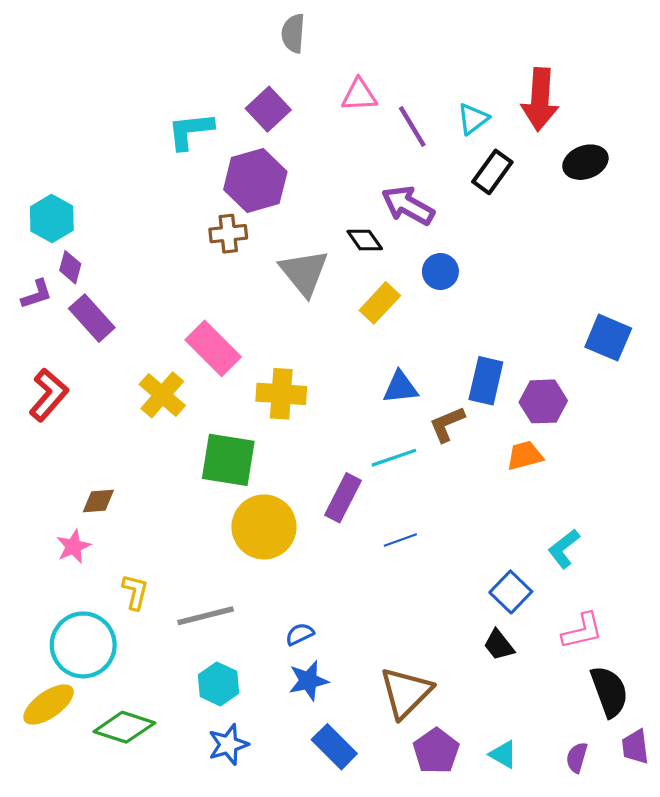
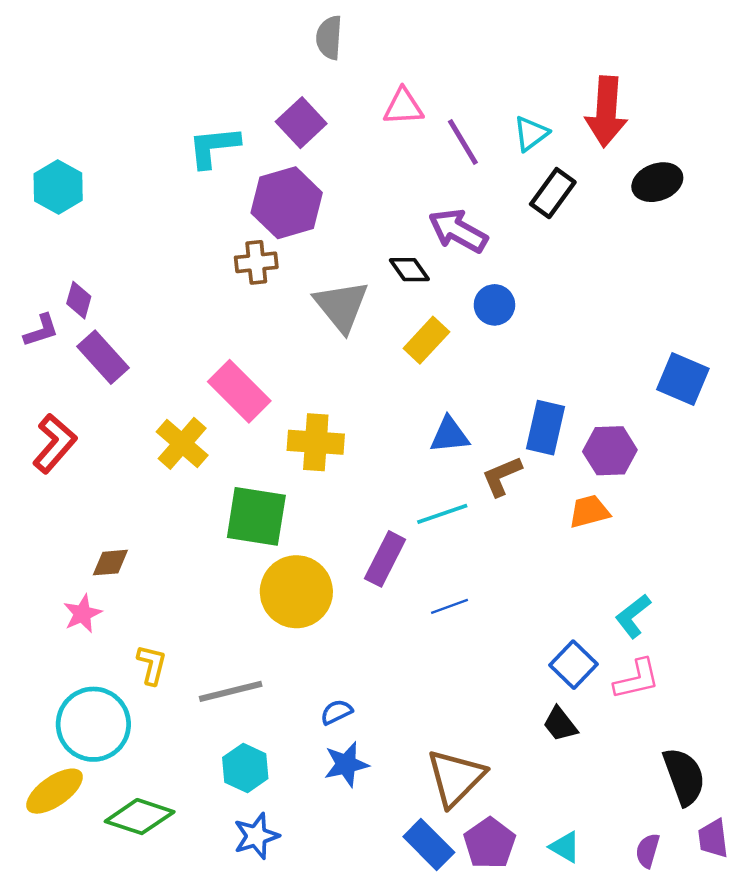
cyan hexagon: (52, 218) -> (58, 187), moved
pink L-shape: (582, 631) -> (637, 679), moved
blue rectangle: (334, 747) -> (429, 845), moved

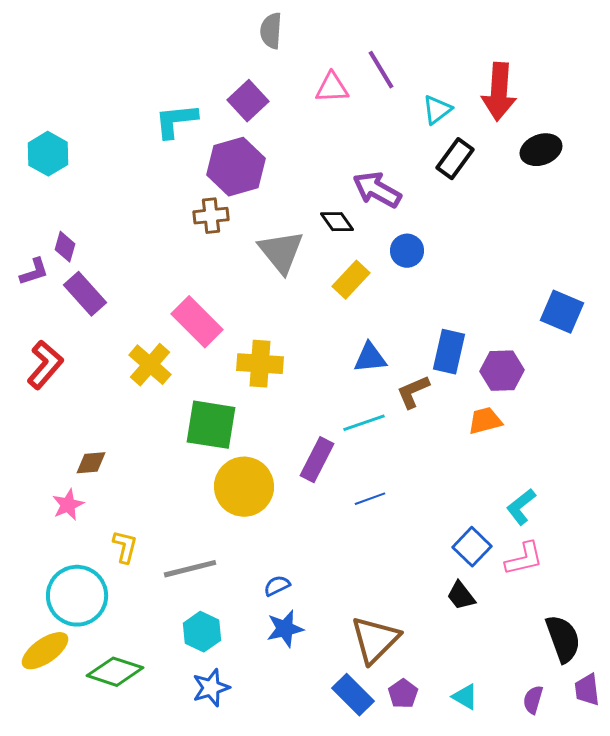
purple line: (463, 142) -> (381, 70), moved
purple pentagon: (490, 843) -> (403, 694), size x0.7

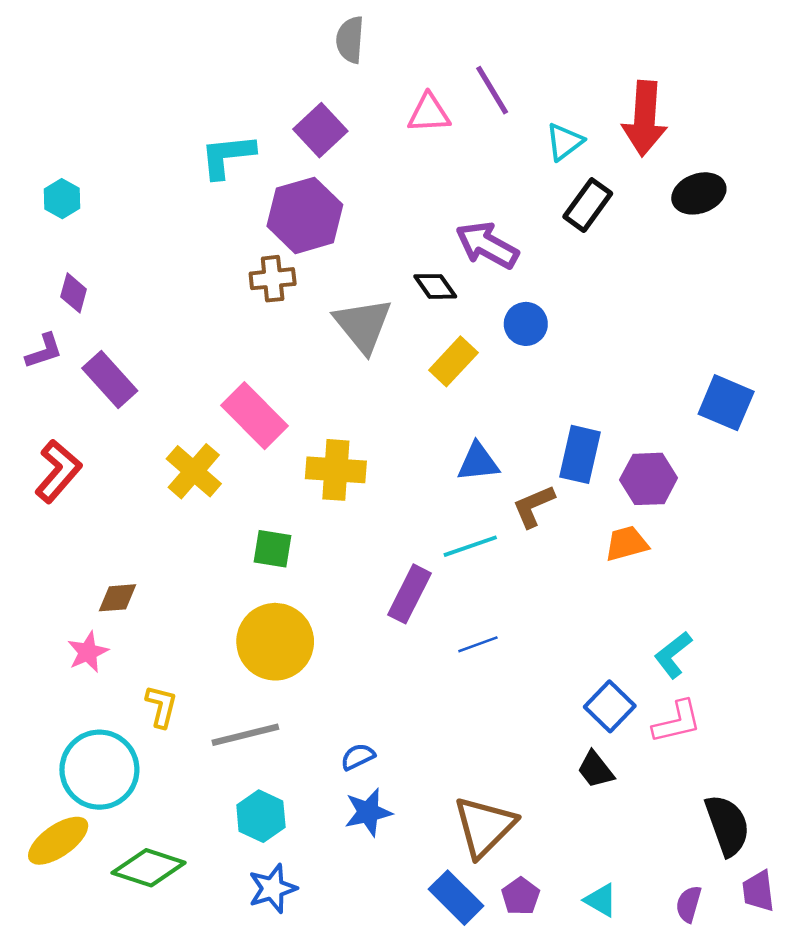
cyan hexagon: (48, 154) -> (62, 199), size x0.7
purple diamond: (65, 247) -> (74, 293), moved
green square: (211, 425) -> (273, 549), size x0.6
yellow circle: (244, 487) -> (275, 642), moved

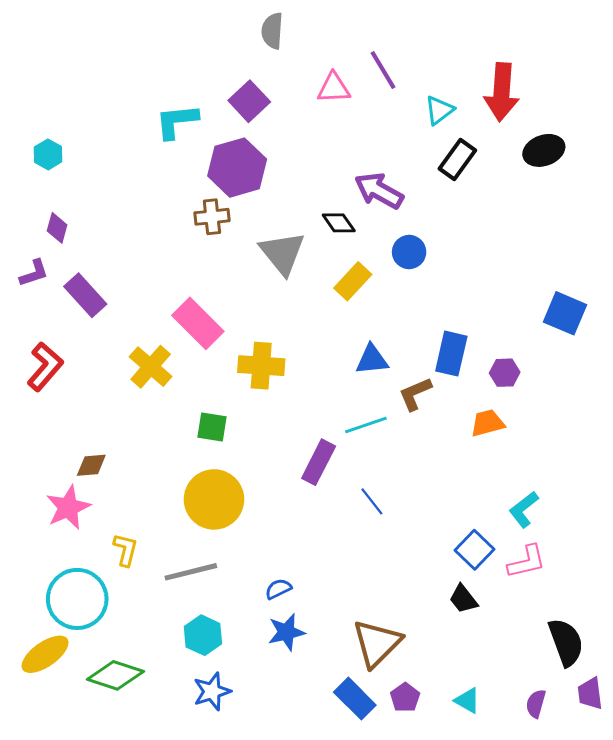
purple hexagon: (649, 479) -> (505, 373), size x0.7
blue line: (478, 644) -> (372, 501), turned 72
pink star: (88, 652) -> (68, 507), size x1.4

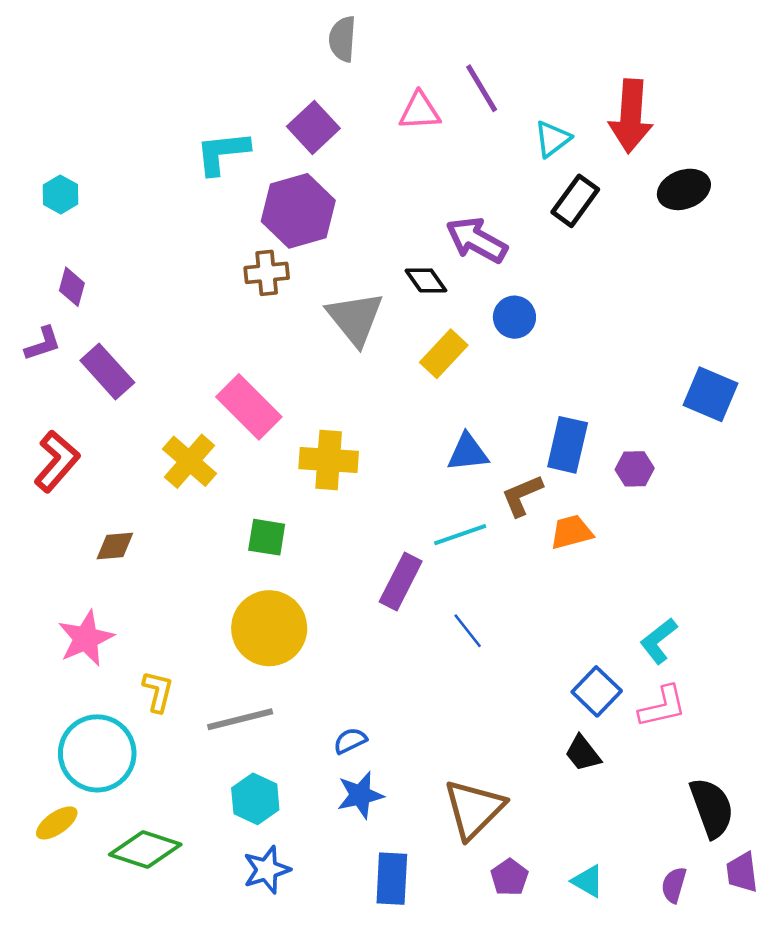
orange trapezoid: (488, 423) -> (571, 532), moved
brown diamond: (91, 465) -> (115, 546), moved
yellow ellipse: (45, 654) -> (57, 823), size x0.7
blue rectangle: (355, 699) -> (392, 879), moved, turned 48

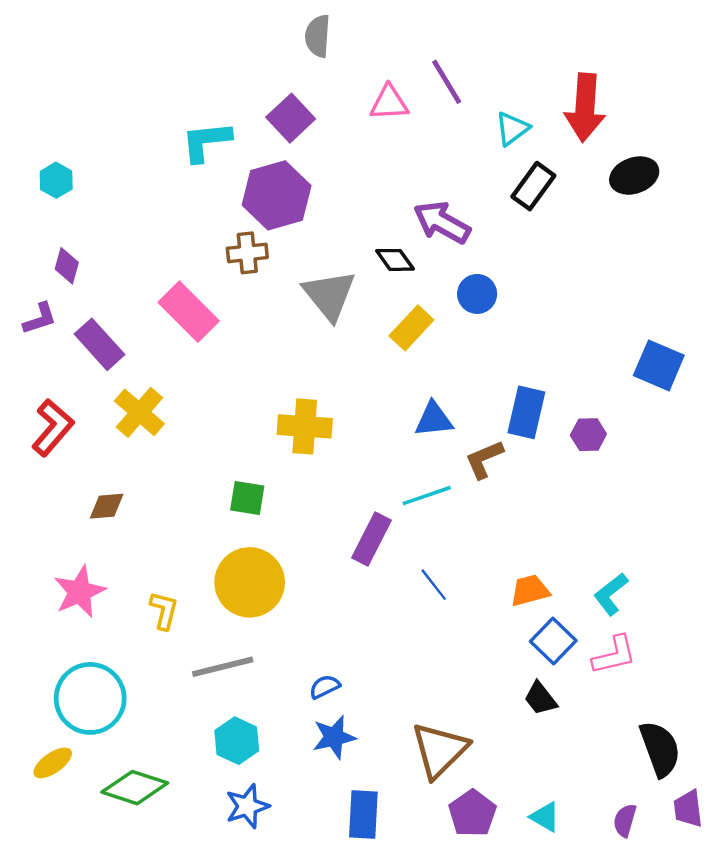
pink rectangle: (249, 407) -> (189, 312), moved
yellow cross: (190, 461) -> (139, 412), moved
orange trapezoid: (571, 532) -> (530, 591), moved
yellow L-shape: (158, 691) -> (164, 611), moved
purple pentagon: (509, 877) -> (472, 813), size x1.4

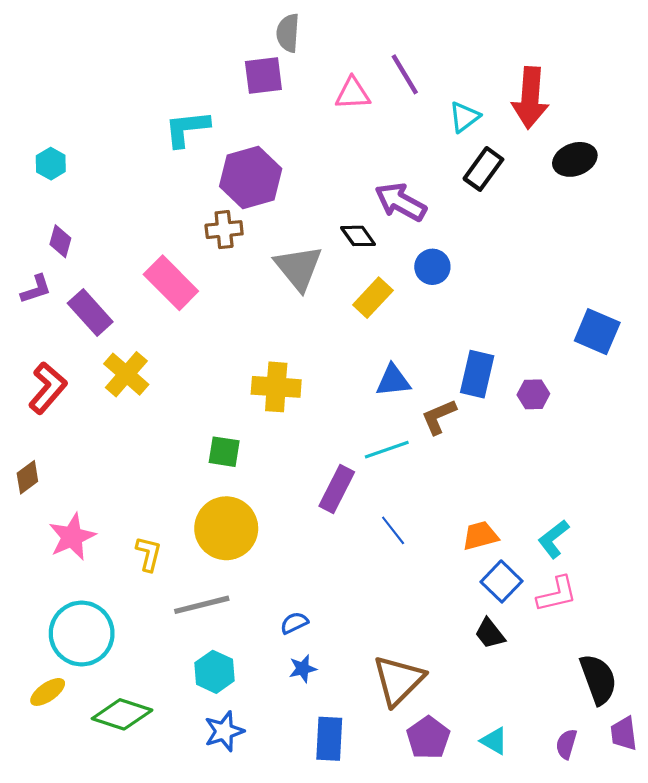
purple square: (291, 118) -> (263, 75), moved, turned 36
brown diamond: (107, 506) -> (27, 477), moved, turned -32
blue star: (334, 737) -> (303, 669), size x0.7

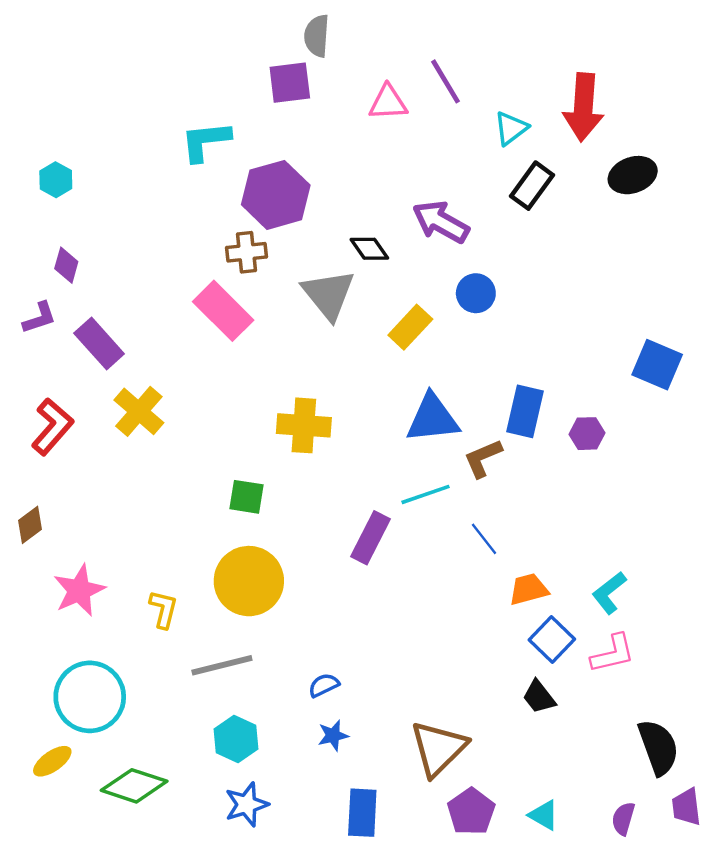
black diamond: (358, 236) -> (369, 249), moved
pink rectangle: (171, 283) -> (223, 311), moved
blue triangle: (393, 381) -> (433, 418), size x1.4
blue line: (393, 530) -> (484, 539), moved

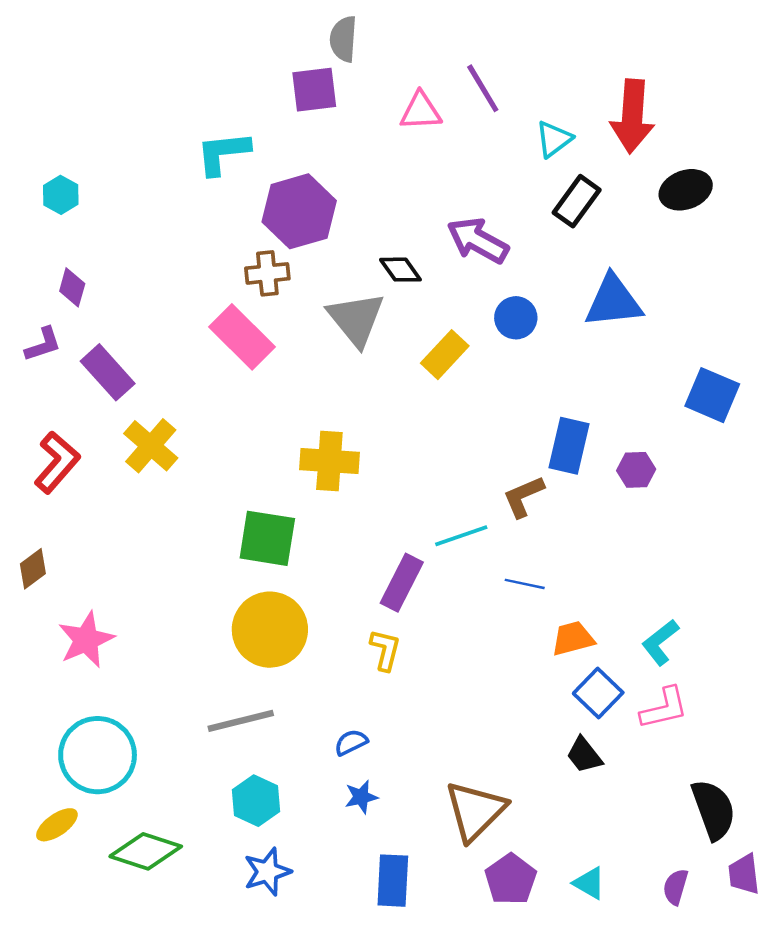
blue triangle: (433, 418) -> (613, 301), moved
green square: (247, 497) -> (267, 538), size x1.5
blue line: (484, 539) -> (525, 584), turned -40
yellow L-shape: (163, 609) -> (385, 650), moved

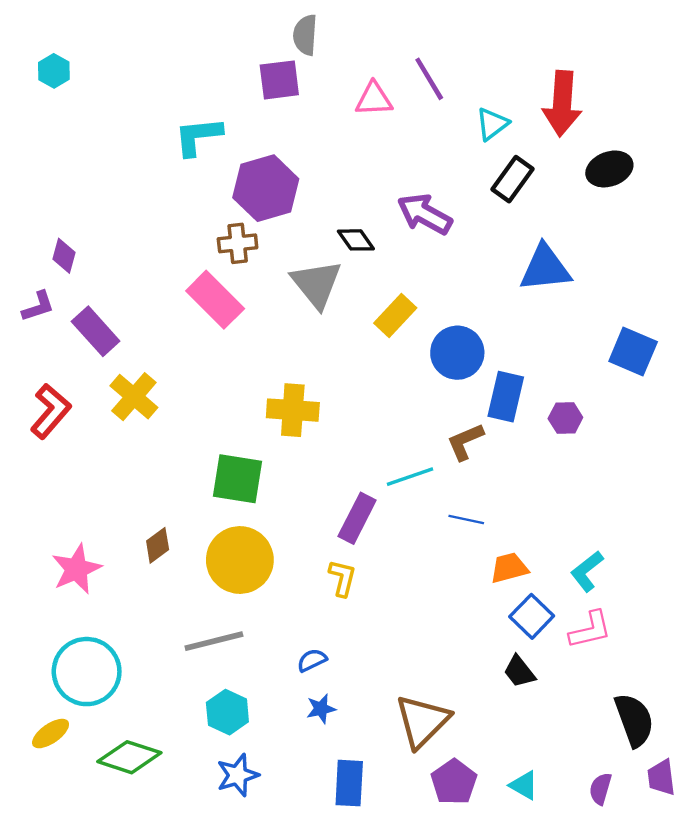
cyan hexagon: (61, 195) -> (54, 71), moved
blue circle: (516, 318) -> (457, 353), moved, size x1.4
brown diamond: (33, 569) -> (158, 545), moved

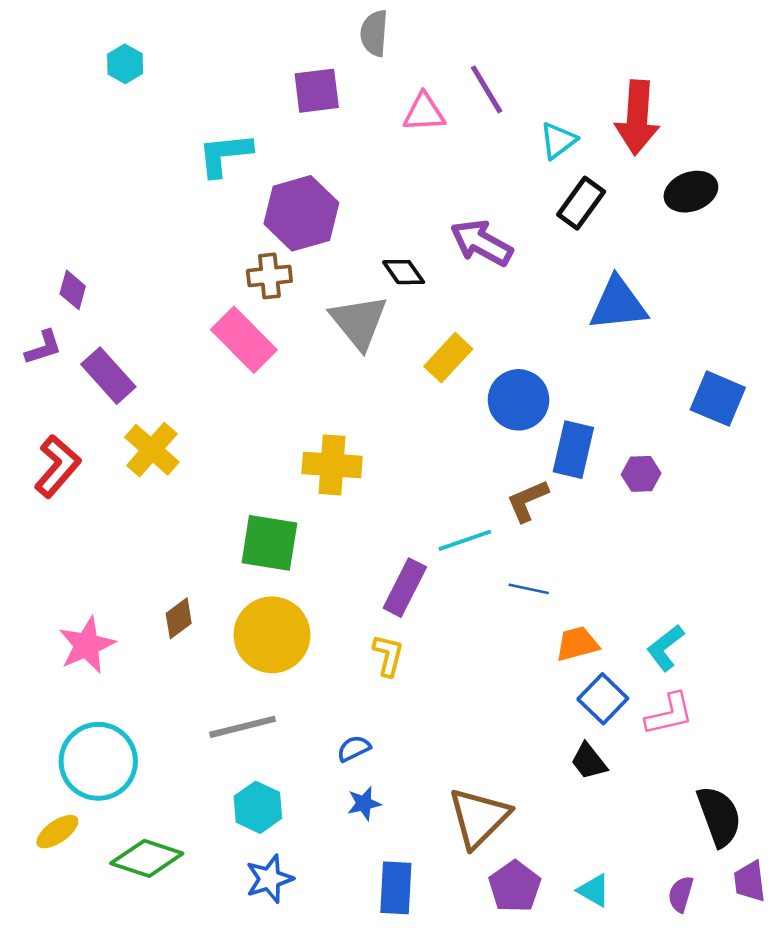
gray semicircle: (305, 35) -> (374, 33), moved
cyan hexagon: (54, 71) -> (125, 64), moved

